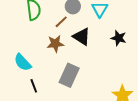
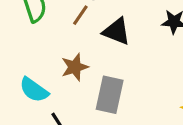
brown star: (55, 44) -> (75, 67), moved

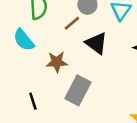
cyan semicircle: (34, 90) -> (24, 40), moved

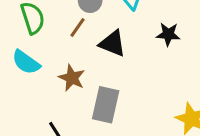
brown star: (57, 62) -> (72, 78), turned -30

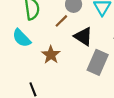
gray rectangle: (106, 105) -> (98, 62), moved

